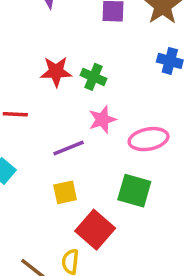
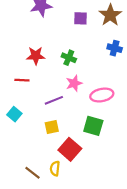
red star: (56, 72) -> (36, 56), moved

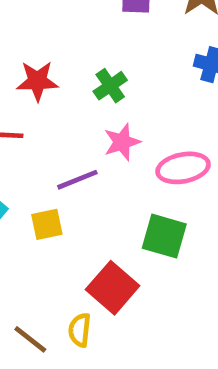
green cross: (69, 58) -> (110, 86), turned 32
yellow square: (52, 127) -> (47, 224), moved

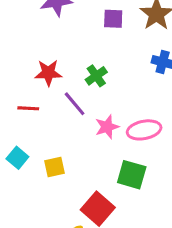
pink star: (122, 142) -> (107, 127), moved
purple line: (77, 180) -> (75, 104), moved, turned 72

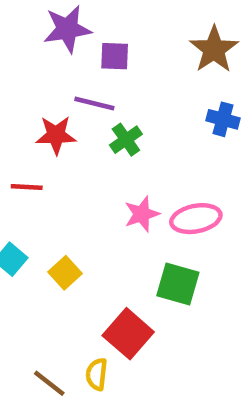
purple square: (113, 19) -> (115, 56), moved
purple line: (75, 104) -> (94, 104), moved, turned -36
yellow square: (54, 167) -> (65, 273), turned -30

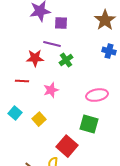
pink star: (142, 214) -> (51, 90), moved

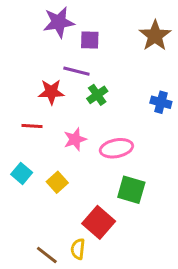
blue cross: (109, 51) -> (161, 102), moved
pink ellipse: (97, 95) -> (116, 148), moved

